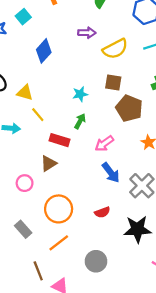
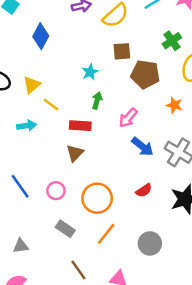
yellow triangle: (25, 93) -> (32, 85), turned -42
pink circle: (25, 183) -> (56, 191), moved
brown line: (38, 271) -> (78, 270), moved

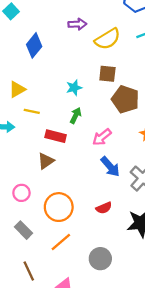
yellow line: (51, 105) -> (32, 111), turned -35

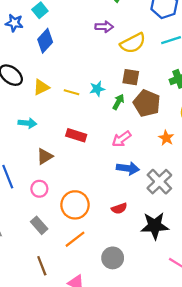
blue diamond: (34, 45) -> (45, 41), moved
yellow line: (32, 111) -> (72, 92), moved
green arrow: (76, 116) -> (118, 102), moved
brown triangle: (46, 161) -> (45, 156), moved
blue arrow: (110, 167) -> (128, 168), turned -45

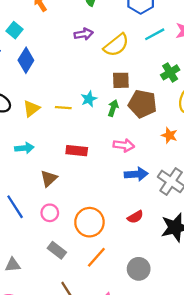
pink arrow: (121, 139) -> (124, 145), turned -126

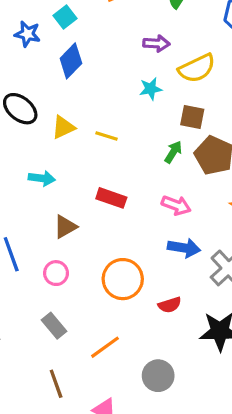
cyan star: (89, 99) -> (151, 89), moved
orange circle: (89, 222) -> (123, 279), moved

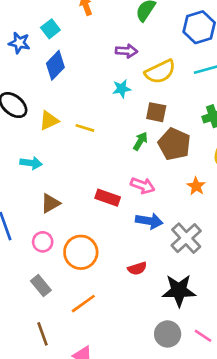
red rectangle: (111, 198) -> (108, 198), moved
orange circle: (123, 279) -> (81, 252), moved
gray circle: (158, 376) -> (168, 334), moved

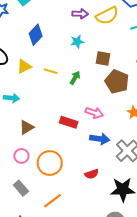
blue diamond: (55, 65) -> (36, 35), moved
yellow semicircle: (160, 72) -> (107, 16), moved
green arrow: (140, 141) -> (75, 78), moved

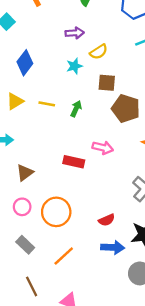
yellow semicircle: (107, 16) -> (99, 52), moved, size x0.7
blue arrow: (100, 139) -> (113, 247), moved

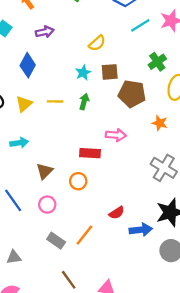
purple arrow: (75, 33) -> (45, 32), moved
cyan star: (74, 66) -> (83, 73), moved
orange circle: (56, 212) -> (78, 181), moved, size x0.6
red semicircle: (107, 220) -> (117, 213), moved
orange line: (64, 256) -> (84, 235), moved

